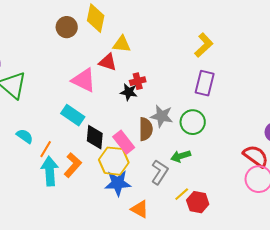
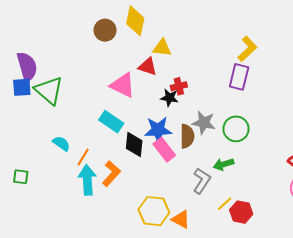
purple rectangle: (205, 83) -> (239, 77), moved
yellow hexagon: (114, 161) -> (154, 211), moved
blue star: (118, 183) -> (158, 130), moved

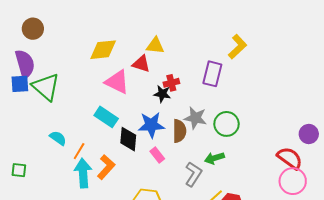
yellow diamond: (135, 21) -> (103, 50), moved, turned 72
brown circle: (105, 30) -> (33, 29), moved
purple rectangle: (239, 77) -> (212, 74), moved
pink rectangle: (164, 150) -> (157, 155), moved, size x0.7

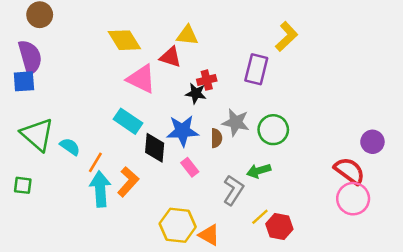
yellow diamond: (103, 50) -> (124, 40), turned 64
green triangle: (46, 87) -> (37, 135), moved
brown semicircle: (179, 131) -> (216, 138), size x0.7

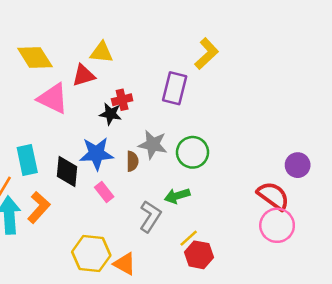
red triangle: (170, 57) -> (84, 75), turned -35
cyan rectangle: (128, 121) -> (27, 160), moved, turned 44
yellow line: (260, 217) -> (189, 238), moved

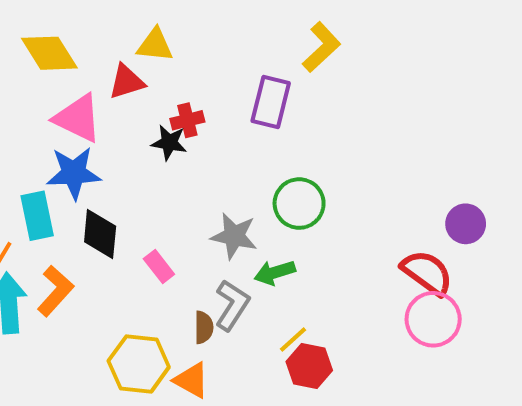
gray star: (153, 145) -> (234, 236), moved
blue star: (96, 154) -> (74, 173), moved
brown semicircle: (132, 161) -> (204, 327), moved

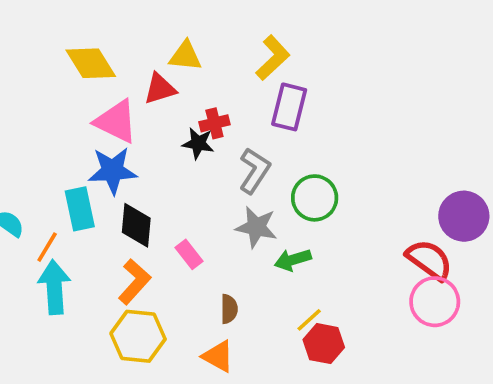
yellow L-shape: (321, 47) -> (273, 58), moved
purple circle: (466, 224) -> (464, 216), size x1.4
orange L-shape: (55, 291) -> (134, 282), moved
gray L-shape: (232, 305) -> (255, 171), moved
yellow hexagon: (139, 364) -> (138, 336), moved

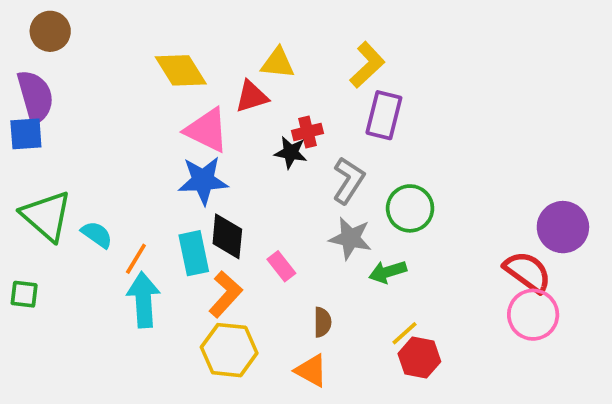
cyan rectangle: (80, 209) -> (194, 253), moved

